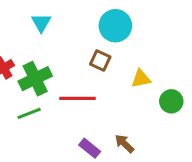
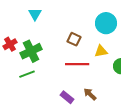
cyan circle: (115, 26) -> (106, 23), moved
red line: (78, 98) -> (77, 64), moved

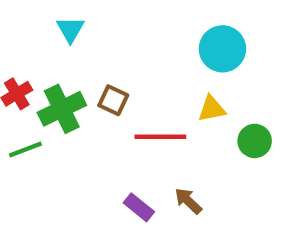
brown square: (74, 39) -> (113, 100), moved
green line: (27, 74) -> (25, 150), moved

